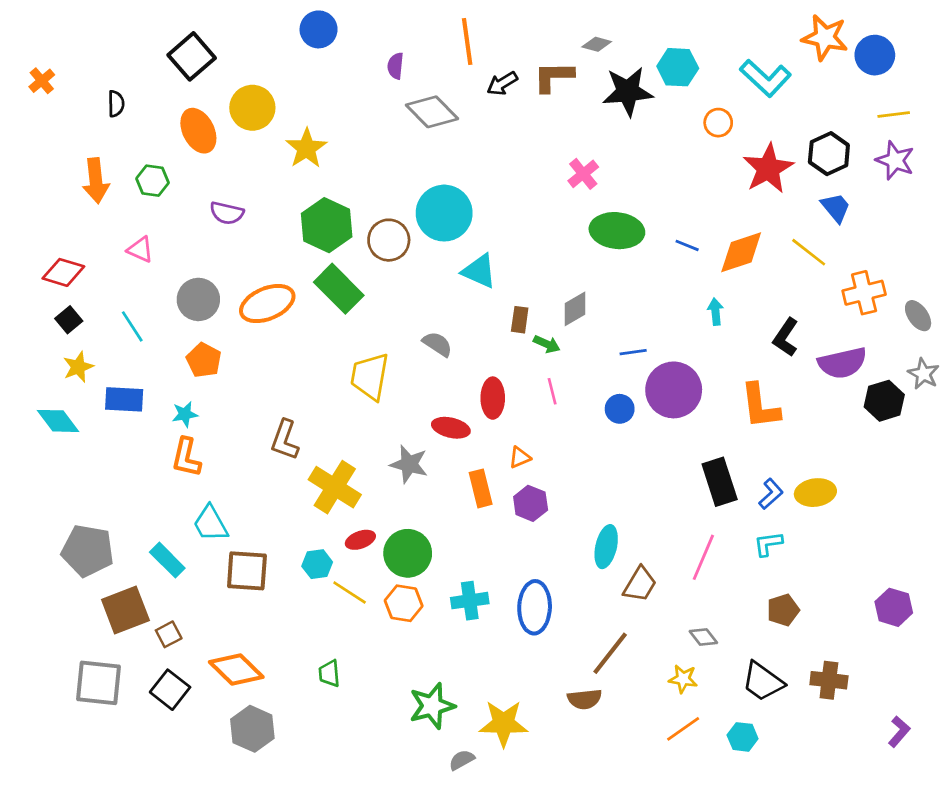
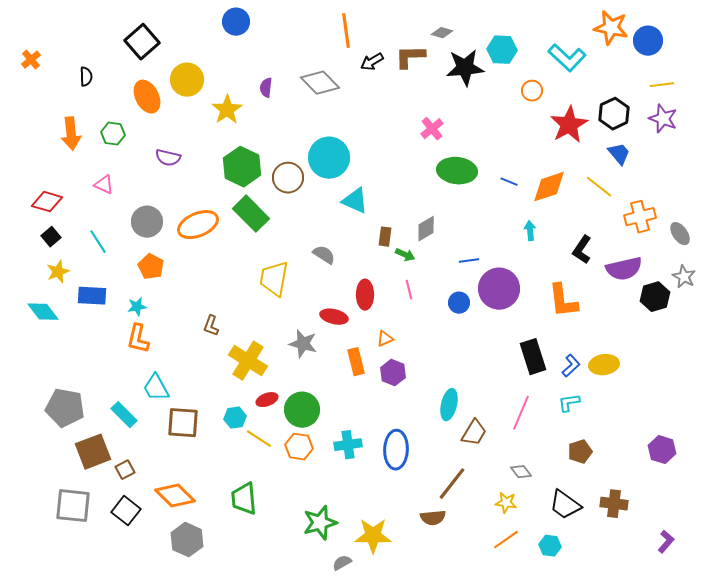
purple semicircle: (396, 66) -> (266, 88), moved
brown L-shape: (285, 440) -> (211, 326), size x0.7
green trapezoid: (329, 673) -> (244, 499), size x1.6

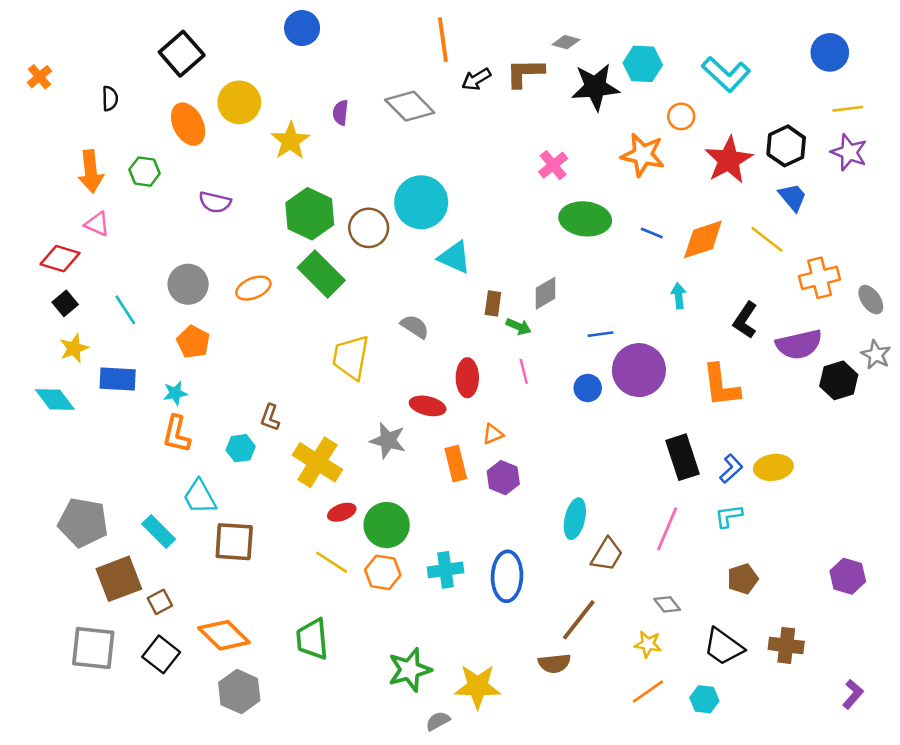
orange star: (611, 28) -> (643, 155), moved
pink triangle: (104, 185) -> (97, 224), moved
orange ellipse: (198, 225) -> (253, 288), size x0.7
cyan hexagon: (235, 418) -> (241, 448), moved

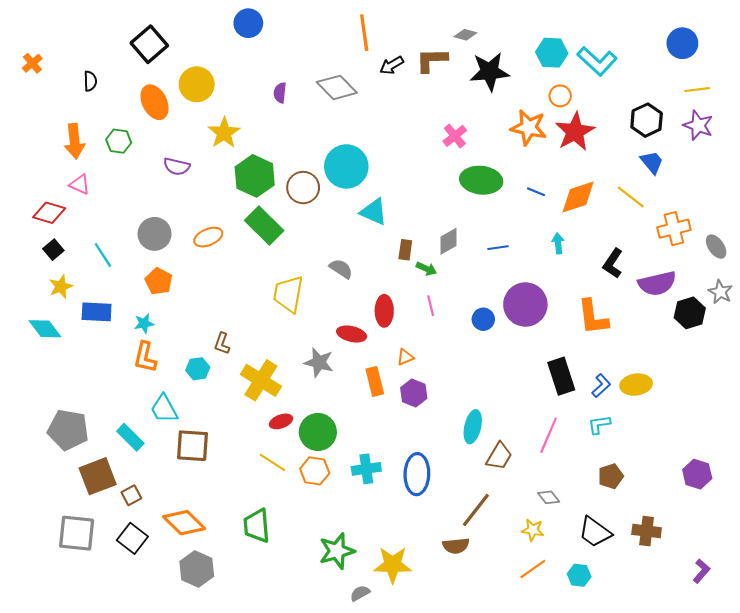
cyan hexagon: (643, 64) -> (552, 53), moved
yellow star: (291, 141) -> (224, 133), moved
red star: (729, 160) -> (575, 132), moved
blue line: (601, 334) -> (498, 248), moved

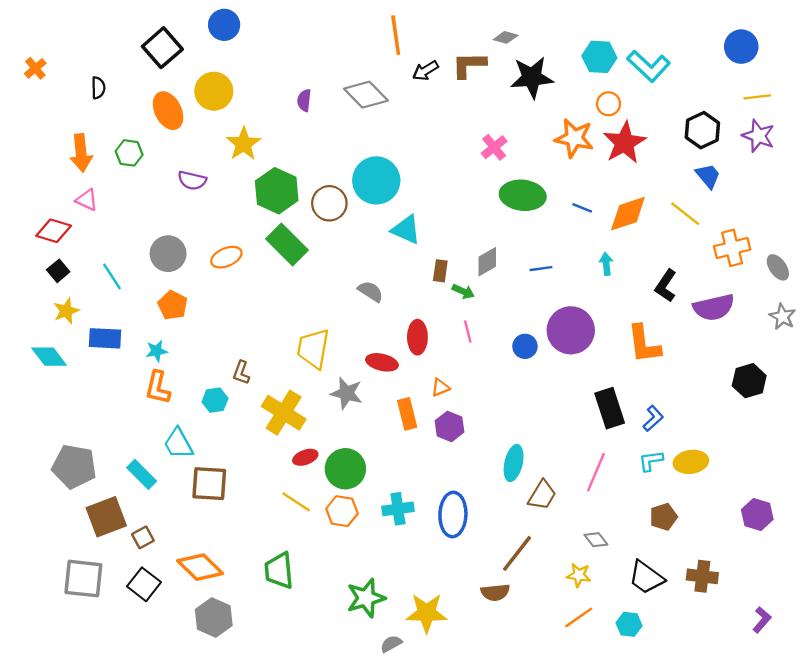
blue circle: (248, 23) -> (224, 25), moved
yellow trapezoid: (288, 294) -> (313, 349), moved
black hexagon: (690, 313) -> (749, 381), moved
yellow ellipse: (636, 385) -> (691, 462), moved

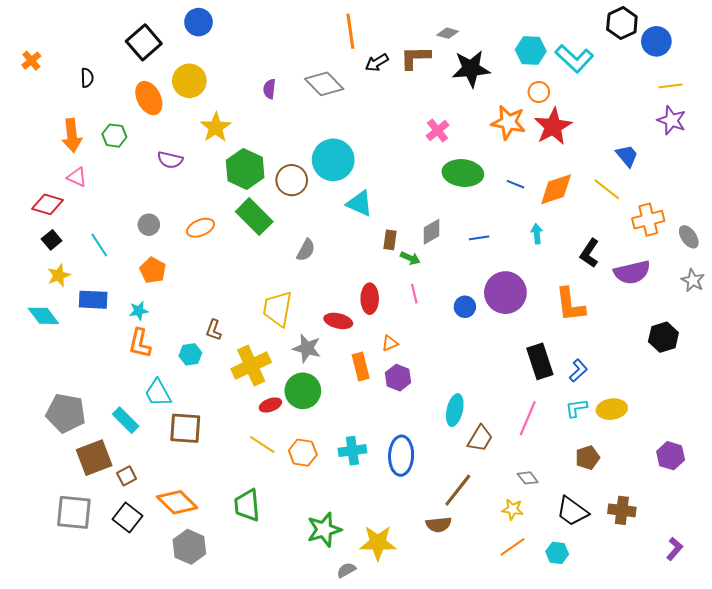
black hexagon: (702, 130) -> (622, 23), moved
gray circle: (168, 254) -> (149, 225), size x0.7
gray semicircle: (371, 291) -> (306, 250), moved, turned 85
yellow cross: (284, 413) -> (251, 366), turned 33
green circle: (345, 469) -> (303, 391), moved

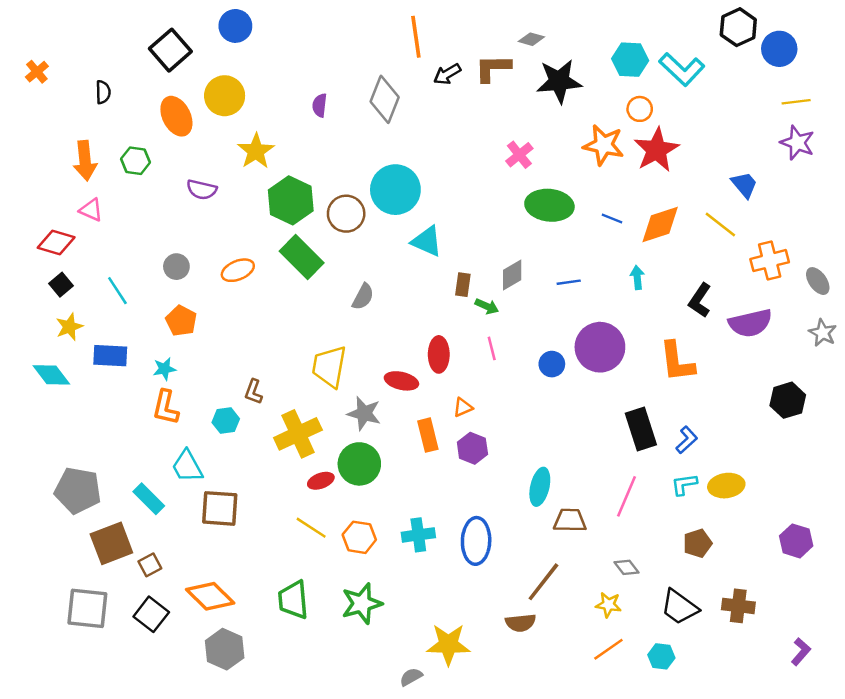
gray diamond: (324, 84) -> (385, 99), turned 66
brown trapezoid: (480, 438) -> (570, 520), turned -120
green star: (324, 530) -> (362, 603), moved

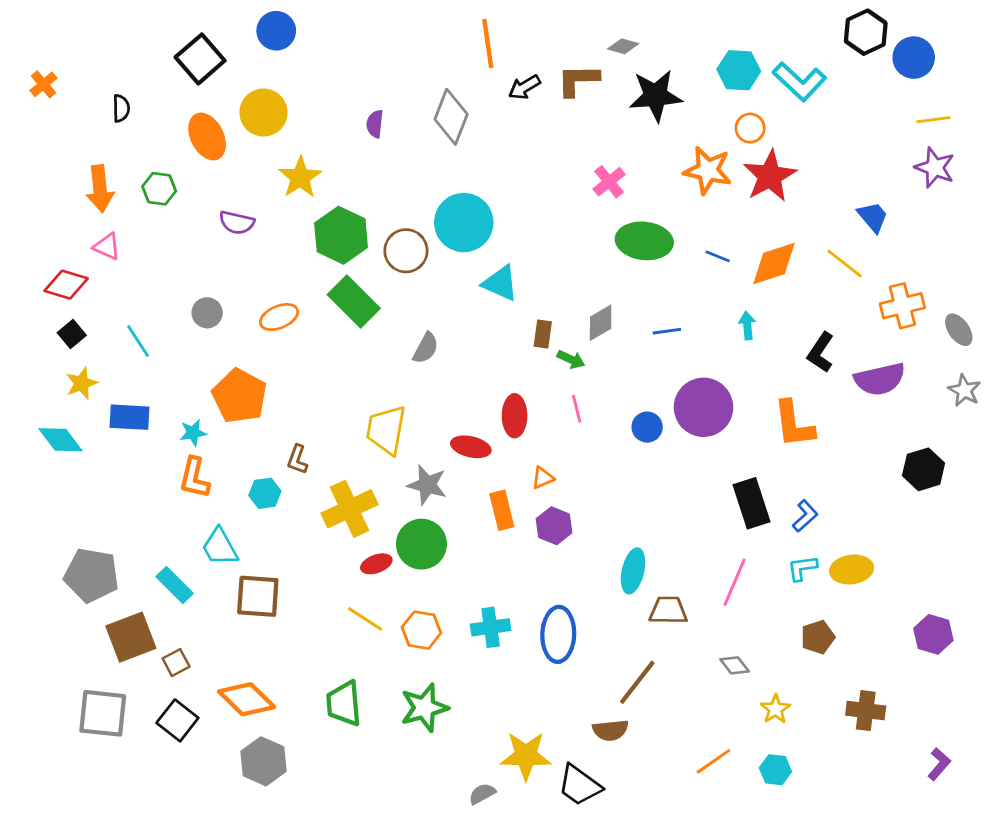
orange pentagon: (181, 321) -> (240, 396), moved, size x1.5
yellow star: (608, 605) -> (775, 709), moved, turned 30
black trapezoid: (679, 607) -> (579, 785), moved

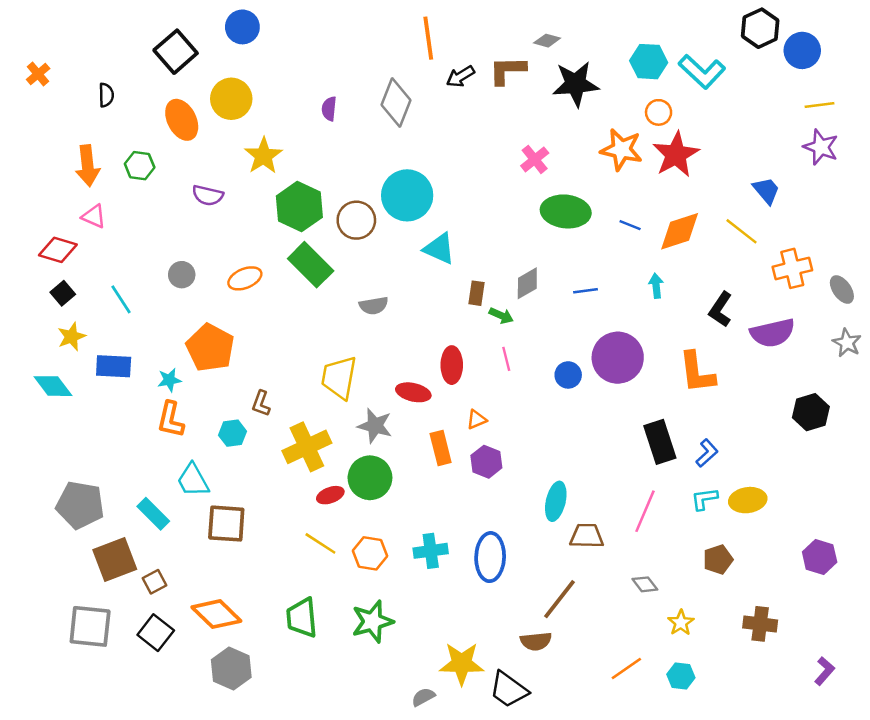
gray semicircle: (426, 348) -> (374, 306), turned 52

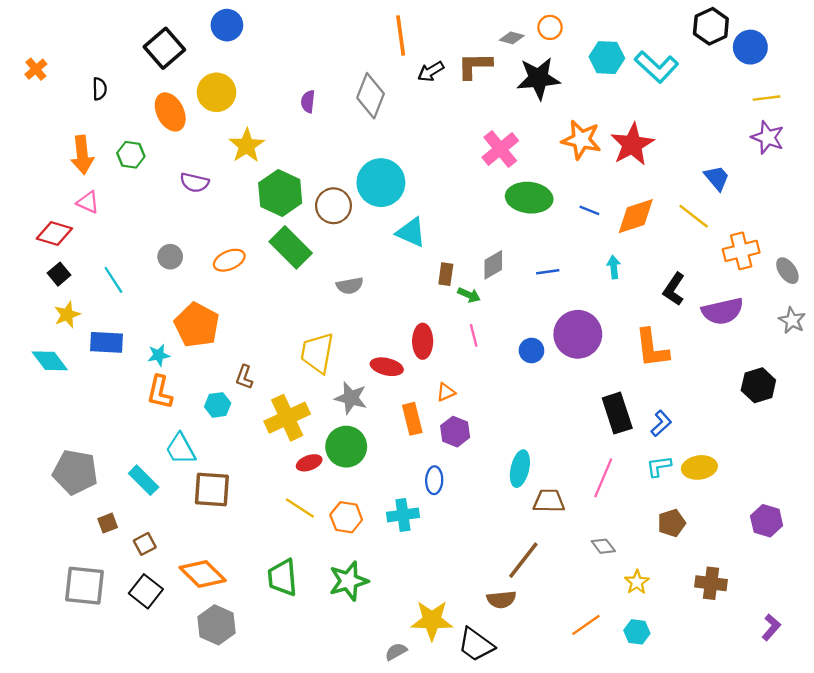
orange circle: (659, 112) -> (550, 27), moved
pink cross: (535, 159) -> (500, 149), size x1.4
blue ellipse: (490, 557) -> (434, 480), moved, size x0.6
brown square: (115, 560) -> (108, 523), size x0.5

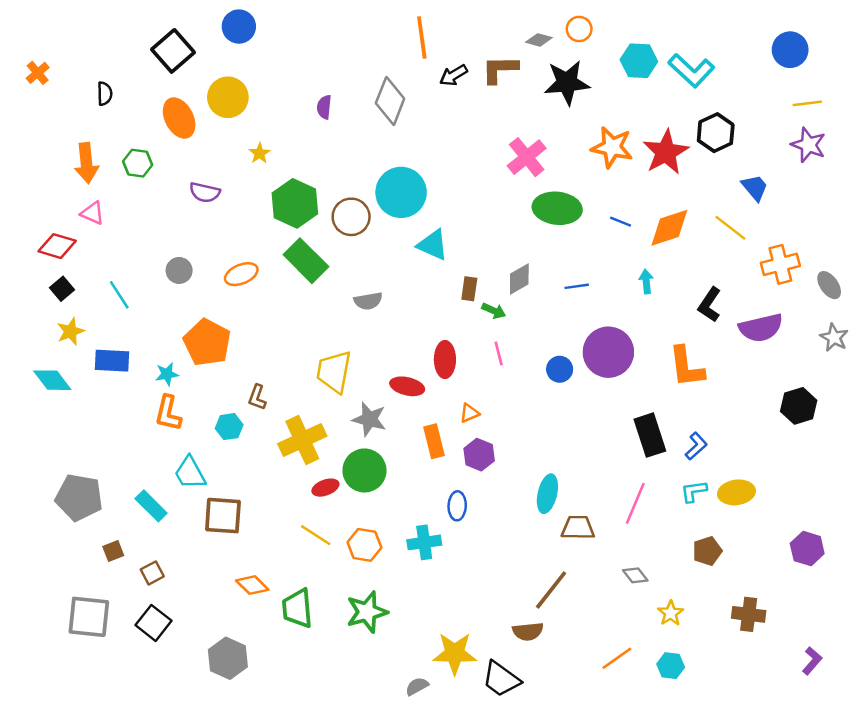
black hexagon: (711, 26) -> (716, 133), moved
yellow star: (247, 146) -> (260, 153), size x0.6
orange diamond: (203, 574) -> (252, 585), moved, size x0.7

